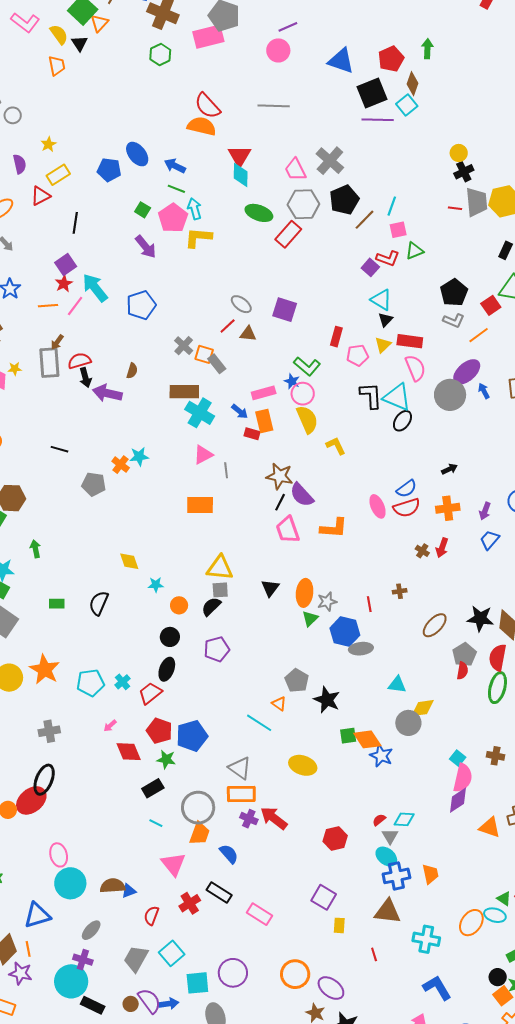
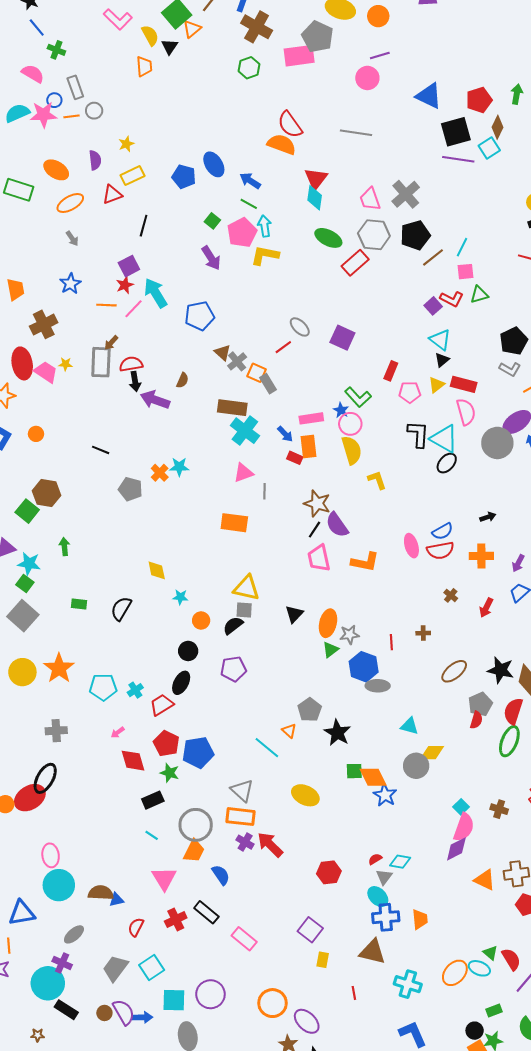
brown triangle: (248, 334) -> (223, 353), moved, turned 30
red arrow: (442, 548) -> (486, 608), moved

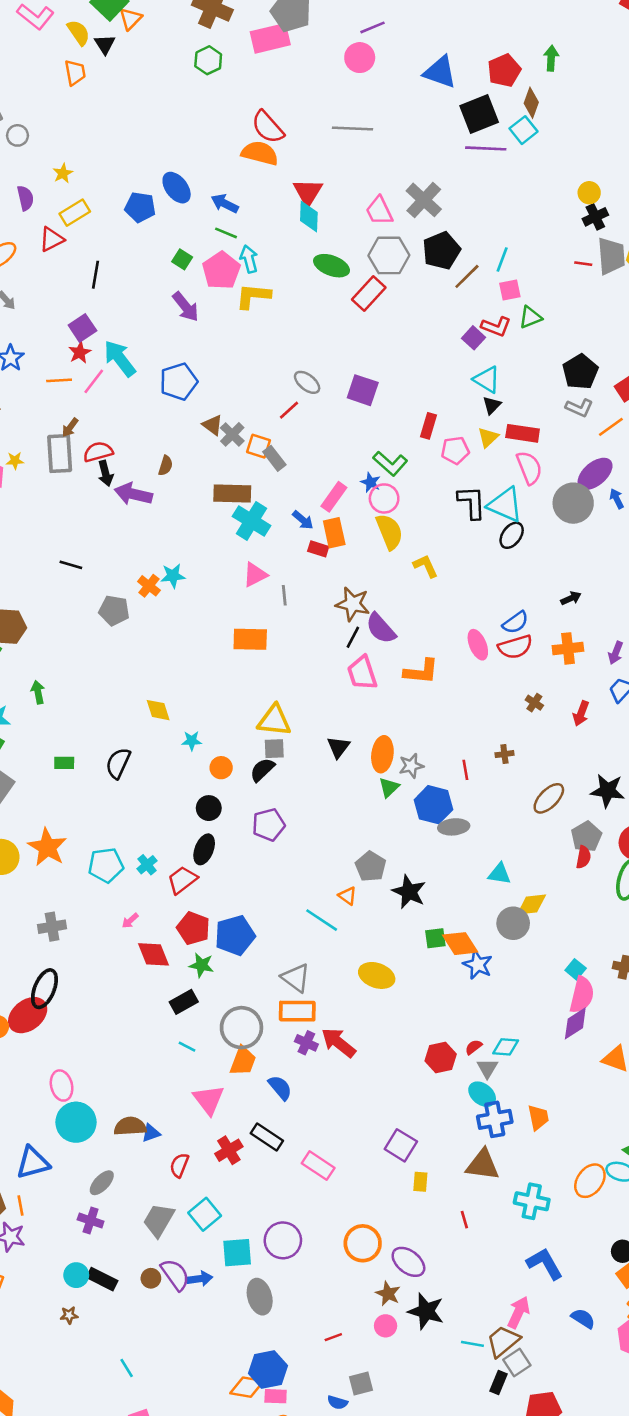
pink rectangle: (311, 418) -> (334, 497), turned -40
red hexagon: (329, 872) -> (441, 1057), moved
cyan circle: (48, 983) -> (76, 1275), moved, size x0.6

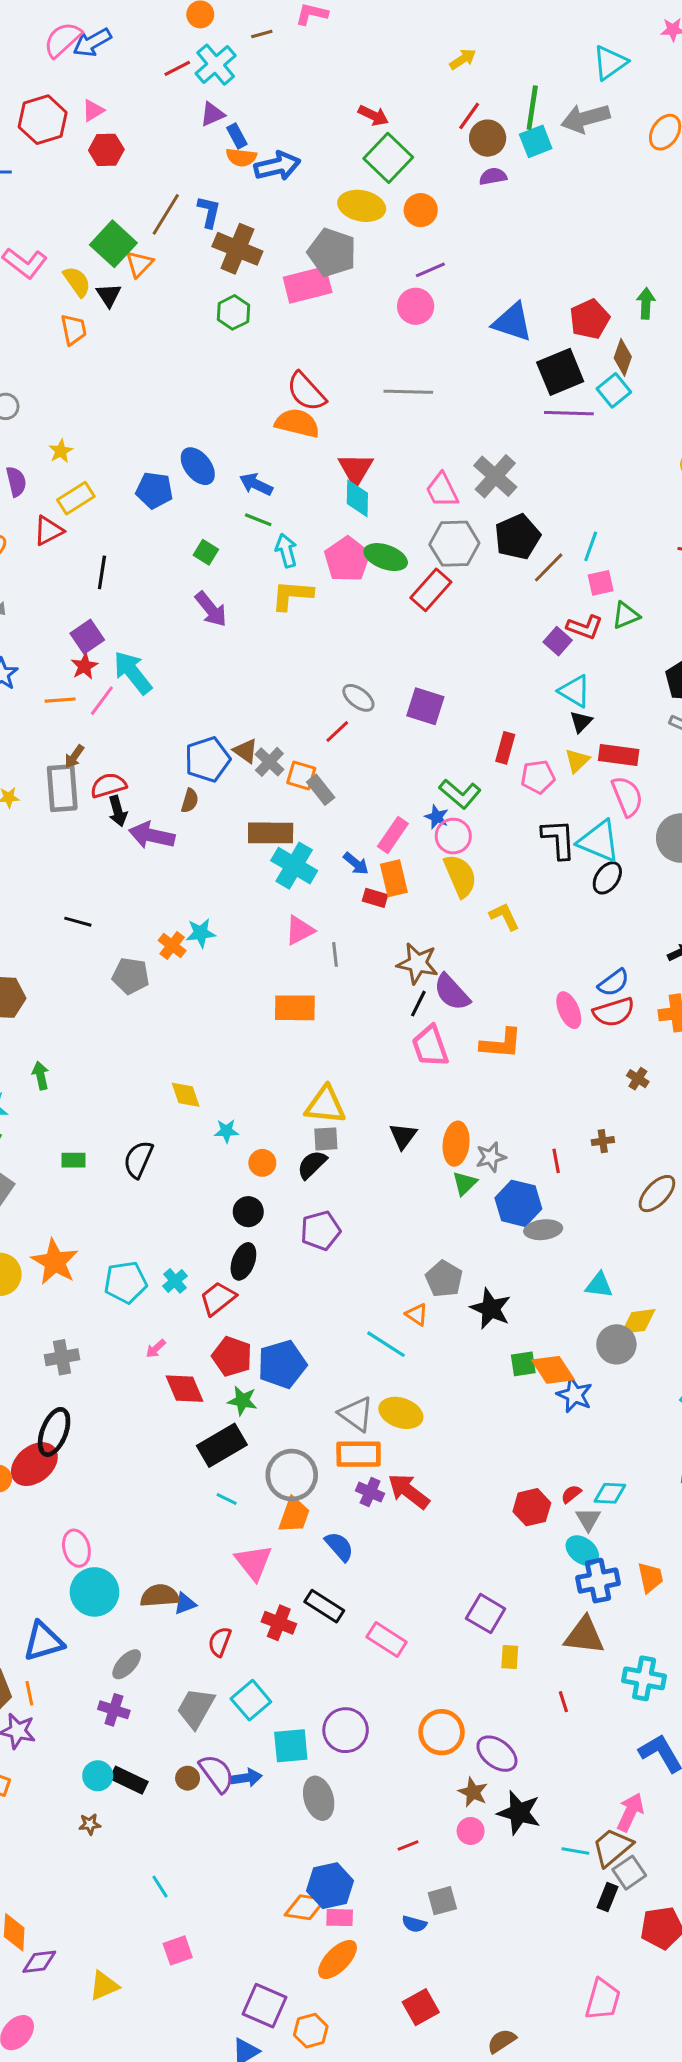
pink pentagon: (221, 270) -> (347, 559), moved
blue pentagon: (179, 382) -> (207, 759), moved
yellow ellipse: (377, 975) -> (401, 1413), moved
black rectangle: (184, 1002) -> (222, 1445), size x1.4
red cross: (229, 1150) -> (279, 1623), turned -36

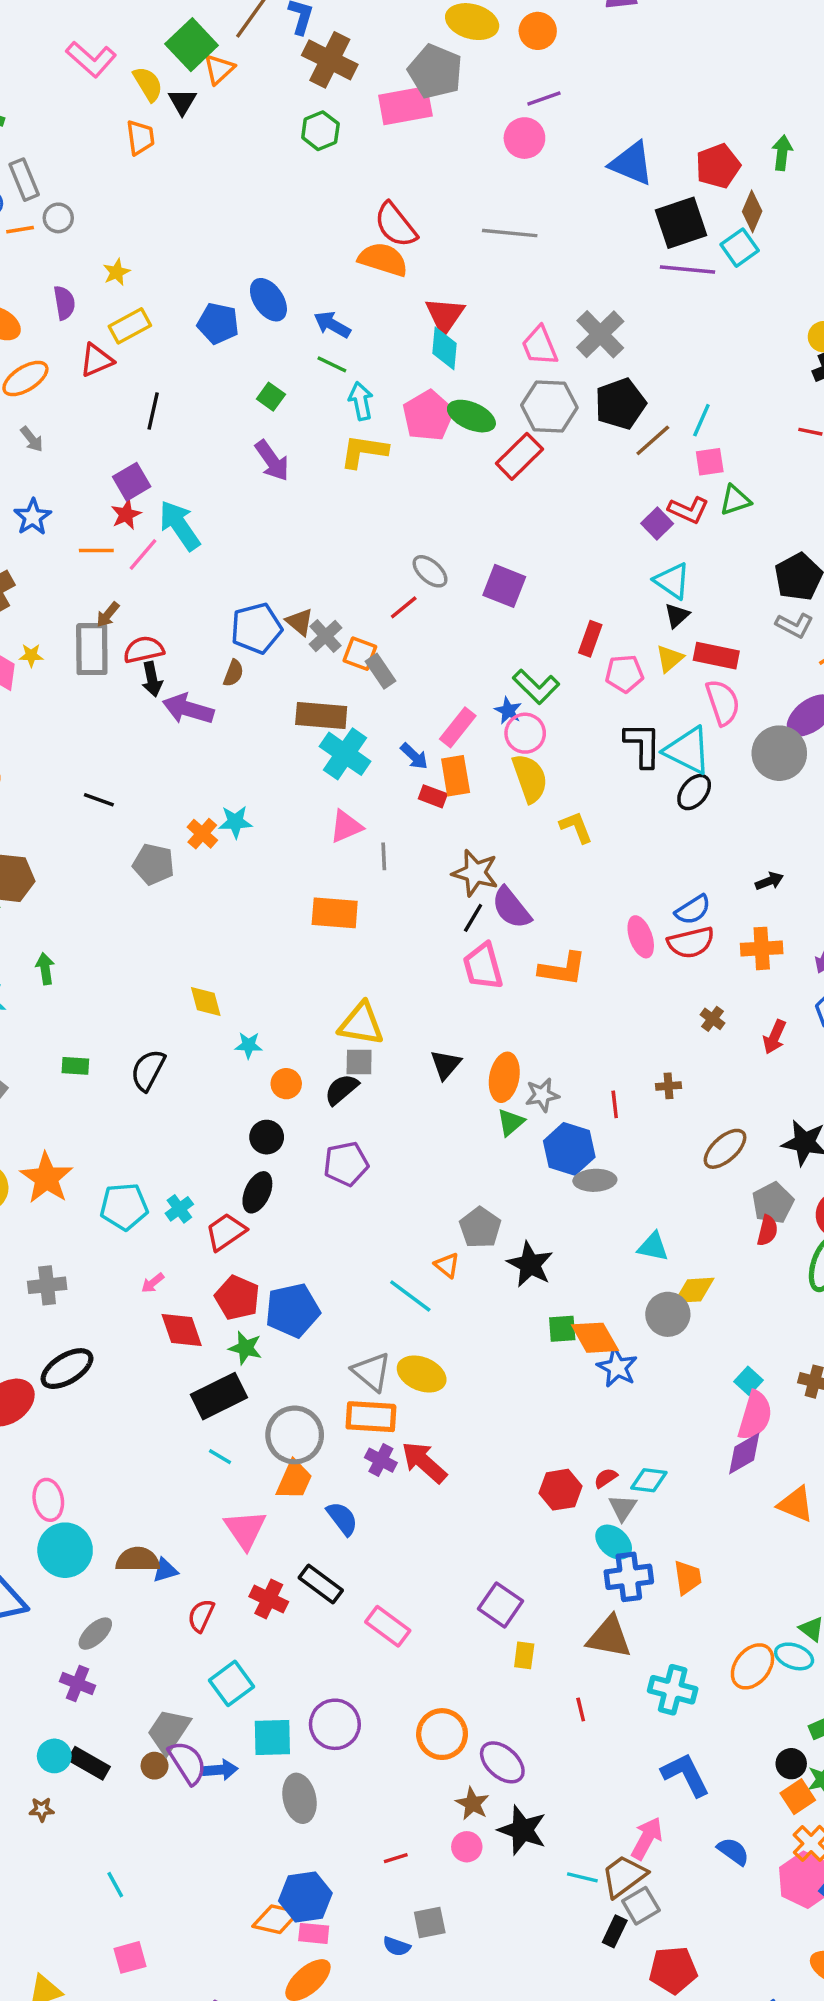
black ellipse: (54, 1432) -> (67, 1369), moved, turned 33
gray trapezoid: (196, 1708) -> (169, 1731), moved

